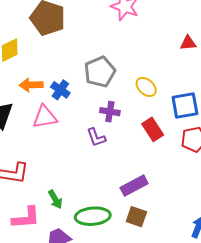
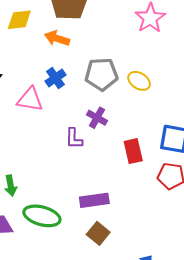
orange arrow: (31, 85) -> (57, 38), moved
yellow ellipse: (146, 87) -> (139, 81), moved, turned -30
brown square: (136, 217) -> (98, 233), moved

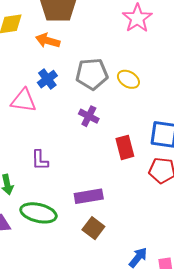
purple L-shape: (74, 138) -> (40, 160), moved

